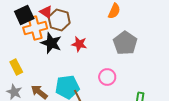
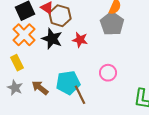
orange cross: (35, 28) -> (24, 35), moved, turned -30
gray pentagon: (125, 43) -> (112, 24), moved

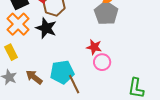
red star: (80, 40) -> (94, 47), moved

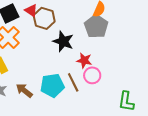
black star: (46, 28) -> (63, 41), moved
brown line: (74, 84) -> (73, 82), moved

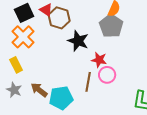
brown line: (73, 82) -> (88, 82), turned 36
cyan pentagon: (52, 85) -> (61, 98), moved

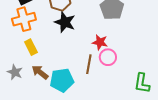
orange cross: (23, 37) -> (24, 19), turned 30
black star: (78, 41) -> (65, 22), moved
yellow rectangle: (16, 65) -> (31, 47), moved

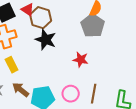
pink circle: (108, 57) -> (71, 94), moved
brown line: (89, 64) -> (94, 94), moved

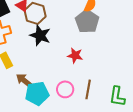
brown arrow: (21, 90) -> (24, 80), moved

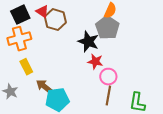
black star: (40, 35) -> (88, 42), moved
pink circle: (65, 89) -> (108, 77), moved

